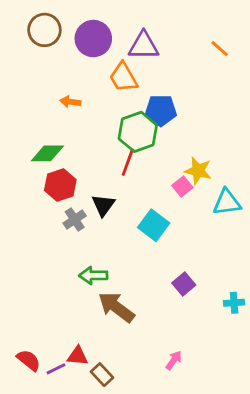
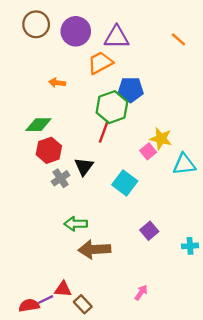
orange trapezoid: (123, 77) -> (100, 63), turned 92
brown arrow: (116, 307) -> (94, 249), turned -40
red semicircle: (29, 360) -> (29, 305), moved, turned -48

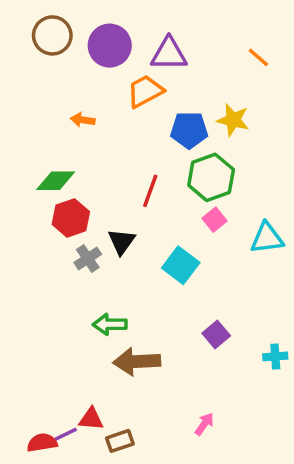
green hexagon: (112, 107) -> (211, 177), moved
yellow star: (161, 139) -> (233, 120), moved
brown rectangle: (83, 304) -> (120, 441), turned -66

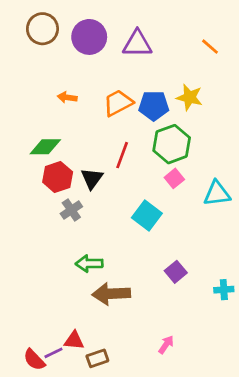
orange trapezoid: (145, 91) -> (118, 103), moved
black triangle: (122, 242) -> (92, 178), moved
red semicircle: (42, 443) -> (34, 360), turned -125

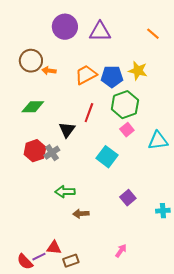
brown circle: (42, 29) -> (31, 61), moved
red hexagon: (58, 177) -> (35, 151), moved
brown arrow: (111, 294) -> (81, 214), size x0.6

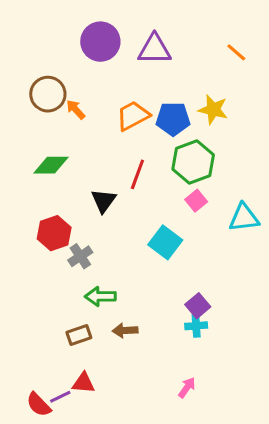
orange arrow: (49, 71) -> (76, 110), turned 40
gray cross: (52, 153) -> (80, 256), moved
cyan cross: (163, 211) -> (196, 326), moved
brown rectangle: (71, 261) -> (79, 335), moved

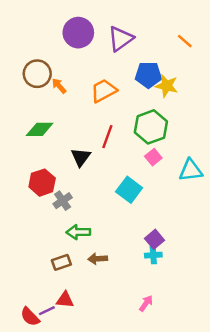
purple triangle: (154, 49) -> (121, 39), turned -36
blue pentagon: (173, 119) -> (148, 75), moved

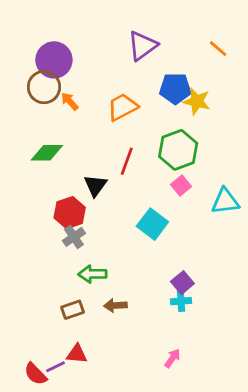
purple circle: (78, 33) -> (54, 60), moved
red hexagon: (42, 183) -> (70, 213), moved

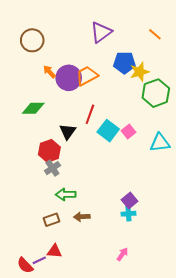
purple circle: (54, 60) -> (69, 78), moved
brown circle: (44, 87) -> (32, 40), moved
yellow star: (197, 101) -> (140, 72), turned -30
green hexagon: (178, 150) -> (156, 93), moved
cyan square: (152, 224) -> (108, 131), moved

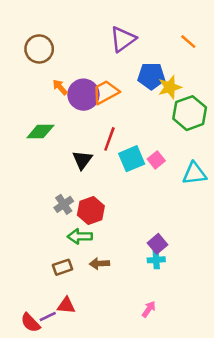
cyan square: (108, 131) -> (132, 159), turned 30
red hexagon: (49, 151) -> (91, 211), moved

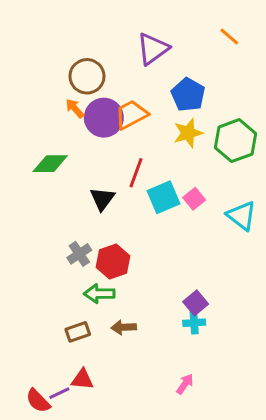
orange line: (188, 42) -> (229, 37), moved
brown circle: (39, 49) -> (87, 76), moved
blue pentagon: (151, 76) -> (188, 95), turned 30
yellow star: (170, 87) -> (188, 133), moved
cyan triangle: (194, 174) -> (242, 216), turned 45

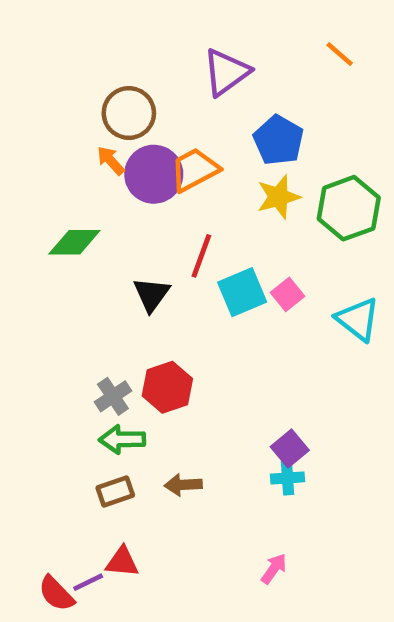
gray cross: (79, 254) -> (113, 396), moved
green arrow: (99, 294) -> (122, 439), moved

